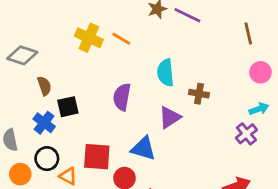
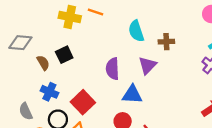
purple semicircle: (122, 97) -> (113, 69), moved
black square: (68, 107) -> (64, 55), moved
red square: (97, 157) -> (83, 102), moved, turned -35

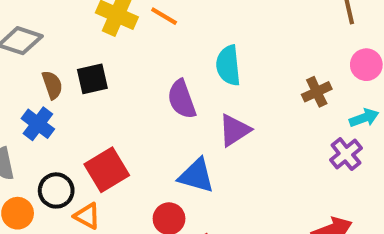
brown cross: (166, 42) -> (317, 92), moved, turned -35
purple semicircle: (113, 69) -> (182, 99), moved, turned -30
blue cross: (49, 92) -> (38, 124), moved

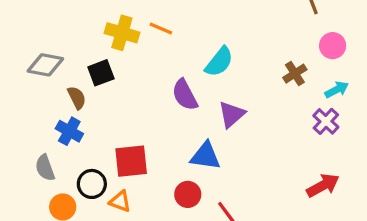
cyan semicircle: (228, 65) -> (219, 62), turned -128
black square: (92, 79) -> (101, 73), moved
red square: (107, 170) -> (131, 161), turned 33

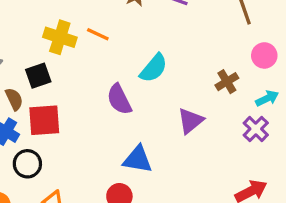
purple triangle: (232, 114) -> (190, 121), moved
red square: (131, 161) -> (44, 120), moved
black circle: (92, 184) -> (27, 164), moved

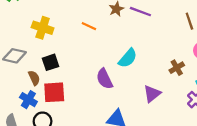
orange line: (98, 34) -> (89, 26), moved
yellow cross: (60, 37) -> (43, 28), moved

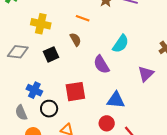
brown semicircle: (34, 78) -> (75, 39), moved
red square: (54, 92) -> (75, 92), moved

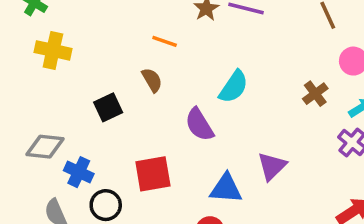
yellow cross: (41, 24) -> (53, 50), moved
gray diamond: (18, 52) -> (45, 147), moved
purple triangle: (146, 74) -> (272, 166), moved

